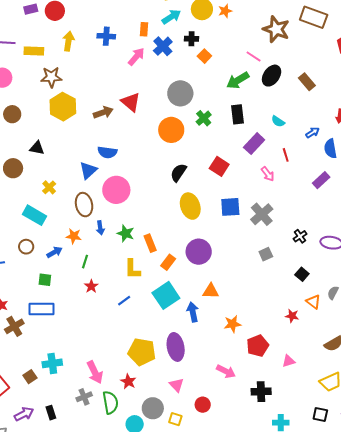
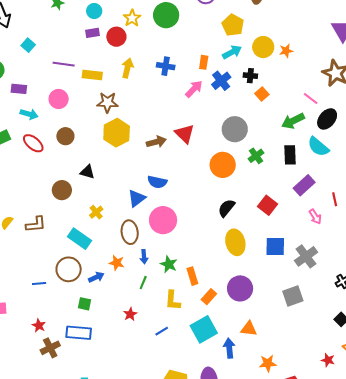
cyan semicircle: (278, 121) -> (318, 147), moved, size x1.6
brown circle: (26, 247) -> (69, 269), size x1.6
gray square: (266, 254) -> (293, 296), moved, size x1.5
green line: (85, 262) -> (143, 283), moved

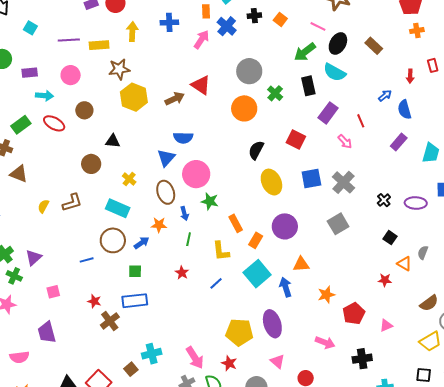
orange square: (262, 94) -> (280, 19), moved
green star: (169, 264) -> (210, 201), moved

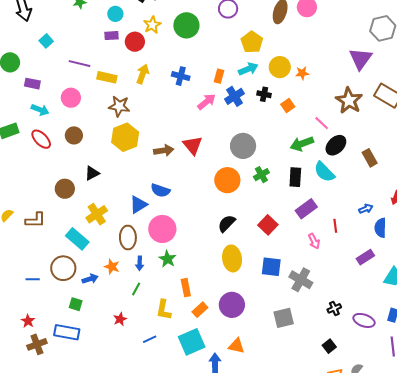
black triangle: (113, 141) -> (92, 173), turned -49
yellow cross: (129, 179) -> (97, 214), size x1.5
gray cross: (343, 182) -> (301, 280), turned -30

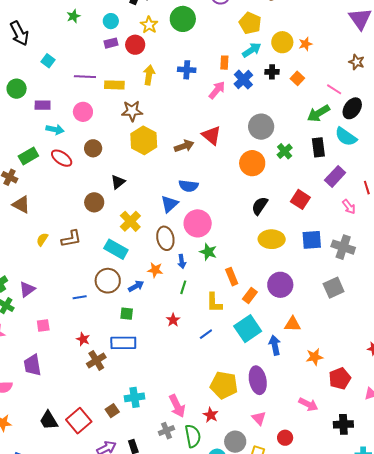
brown star: (349, 101) -> (357, 62), size x0.6
yellow ellipse: (232, 258) -> (272, 239), turned -70

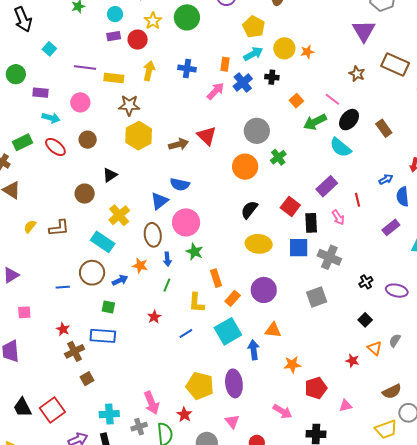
orange square: (297, 78) -> (296, 101), moved
black rectangle: (318, 147) -> (311, 223), moved
cyan cross: (134, 397) -> (109, 414), moved
brown square: (112, 411) -> (87, 379), moved

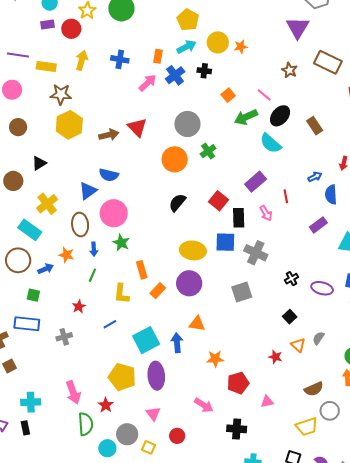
yellow ellipse: (259, 244) -> (193, 250), moved
cyan square: (228, 331) -> (146, 340), moved
gray cross: (139, 427) -> (64, 337), moved

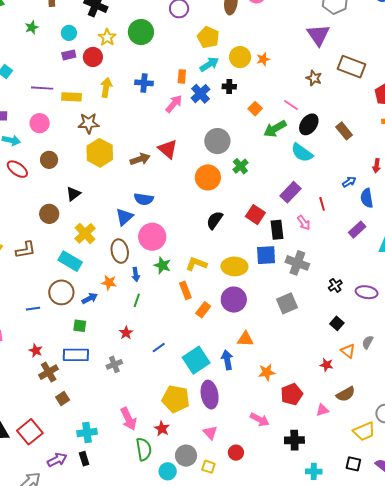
yellow L-shape: (122, 294) -> (196, 264), moved, turned 110
brown semicircle: (314, 389) -> (346, 394), moved

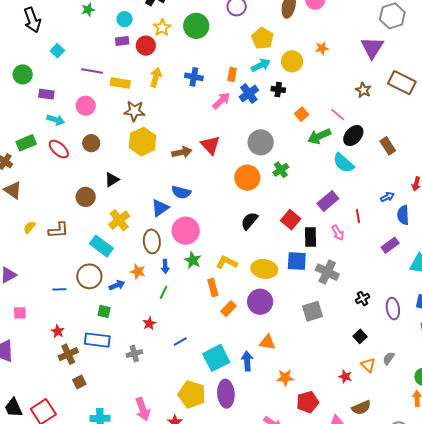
orange star: (263, 59) -> (322, 48), moved
purple ellipse: (367, 292) -> (393, 309), turned 65

